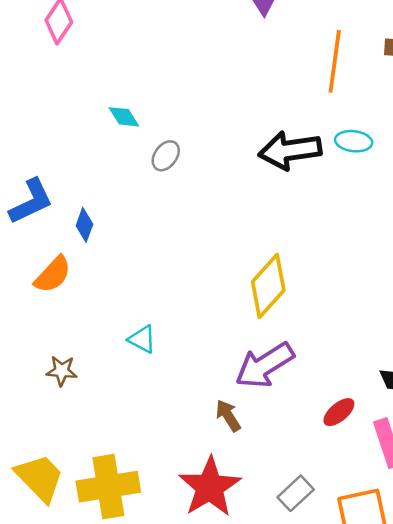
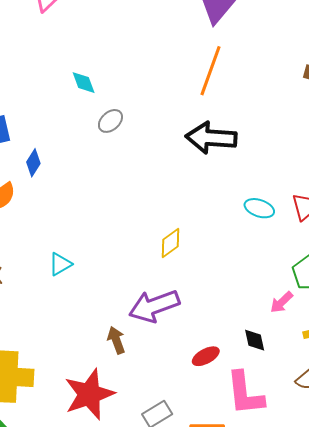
orange line: (335, 61) -> (210, 71), moved
cyan ellipse: (354, 141) -> (259, 208), moved
yellow diamond: (268, 286) -> (171, 243), size x0.6
cyan triangle: (142, 339) -> (60, 264), turned 50

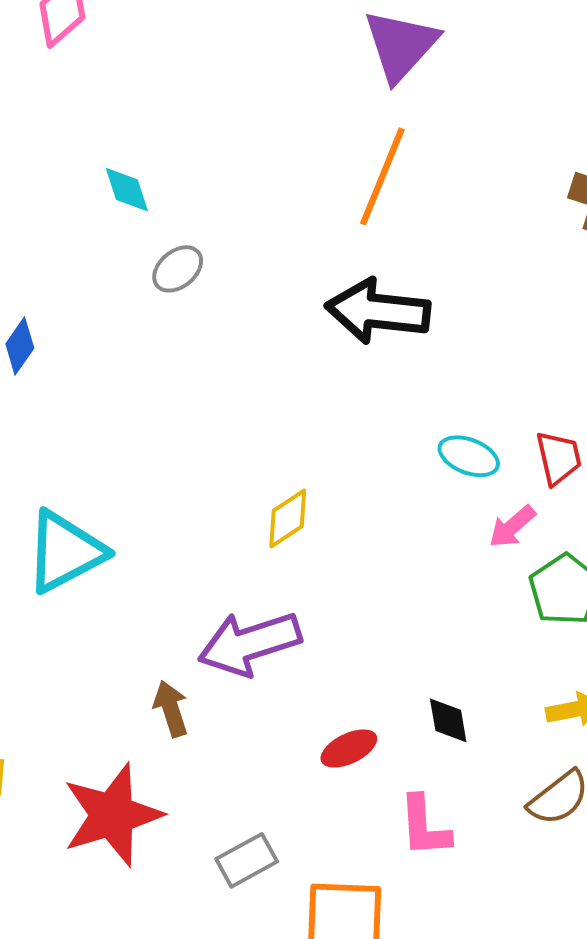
cyan triangle: (60, 264) -> (65, 552), size x1.8
pink arrow: (282, 302) -> (512, 527), moved
pink L-shape: (245, 393) -> (424, 826), size x0.7

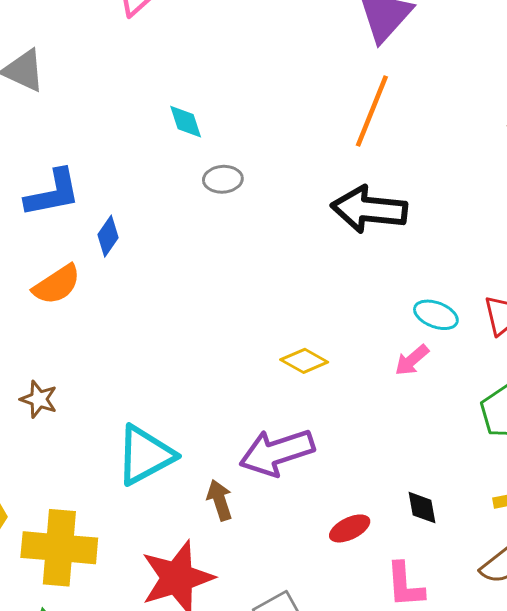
gray ellipse: (178, 269) -> (223, 179), turned 36
yellow diamond: (288, 519) -> (304, 361), turned 63
pink arrow: (512, 527) -> (412, 360), moved
cyan triangle: (65, 552) -> (145, 455), moved

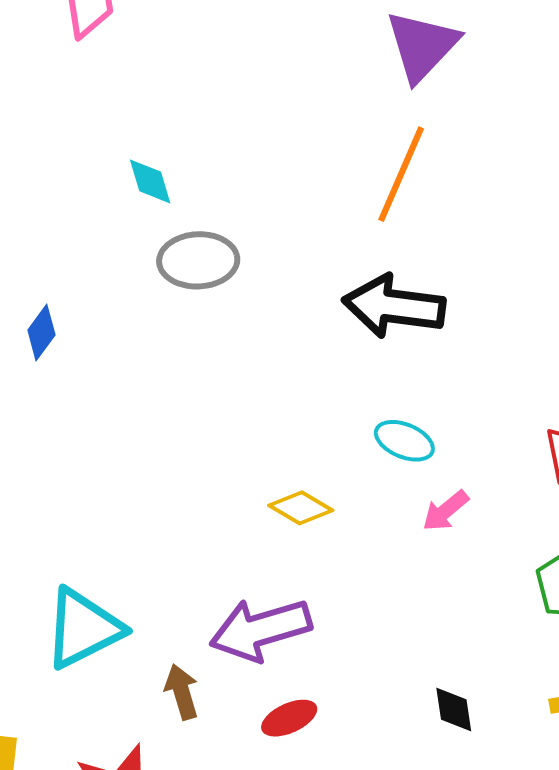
gray ellipse: (223, 179) -> (198, 260), size x1.5
cyan ellipse: (436, 315) -> (404, 441), moved
red ellipse: (350, 528) -> (289, 718), moved

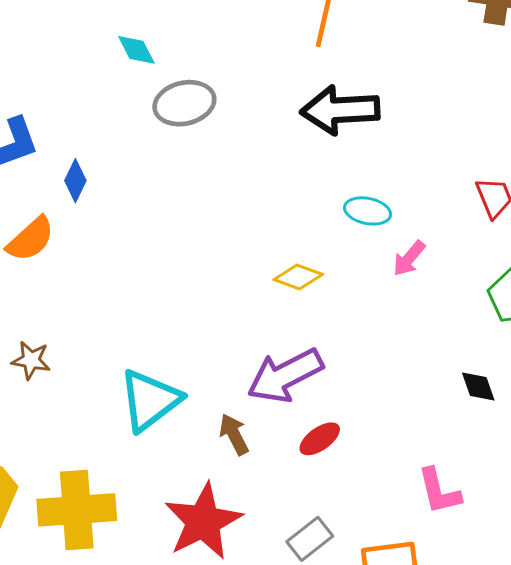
black diamond: (454, 709) -> (478, 386), moved

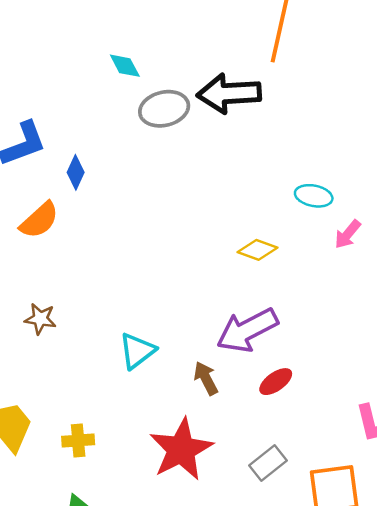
black arrow: (340, 110) -> (229, 93), moved
cyan triangle: (150, 400) -> (137, 351), size x0.7
yellow cross: (77, 510) -> (78, 440), size x0.5

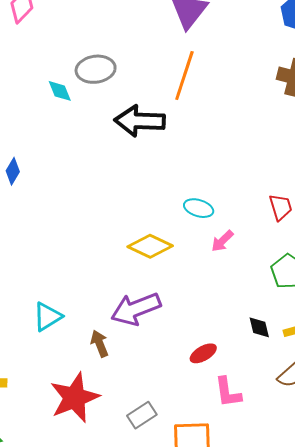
gray ellipse: (164, 109) -> (96, 69), moved
yellow diamond: (258, 250) -> (150, 246), size x1.4
red ellipse: (276, 382) -> (203, 353), moved

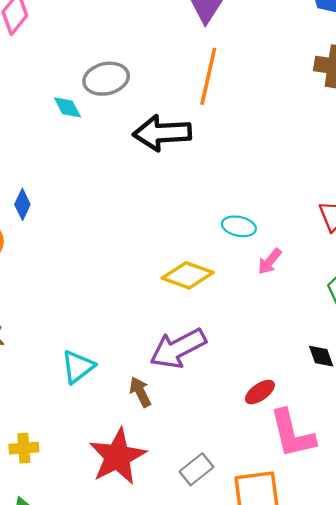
pink L-shape: (228, 392) -> (292, 434), size x1.4

